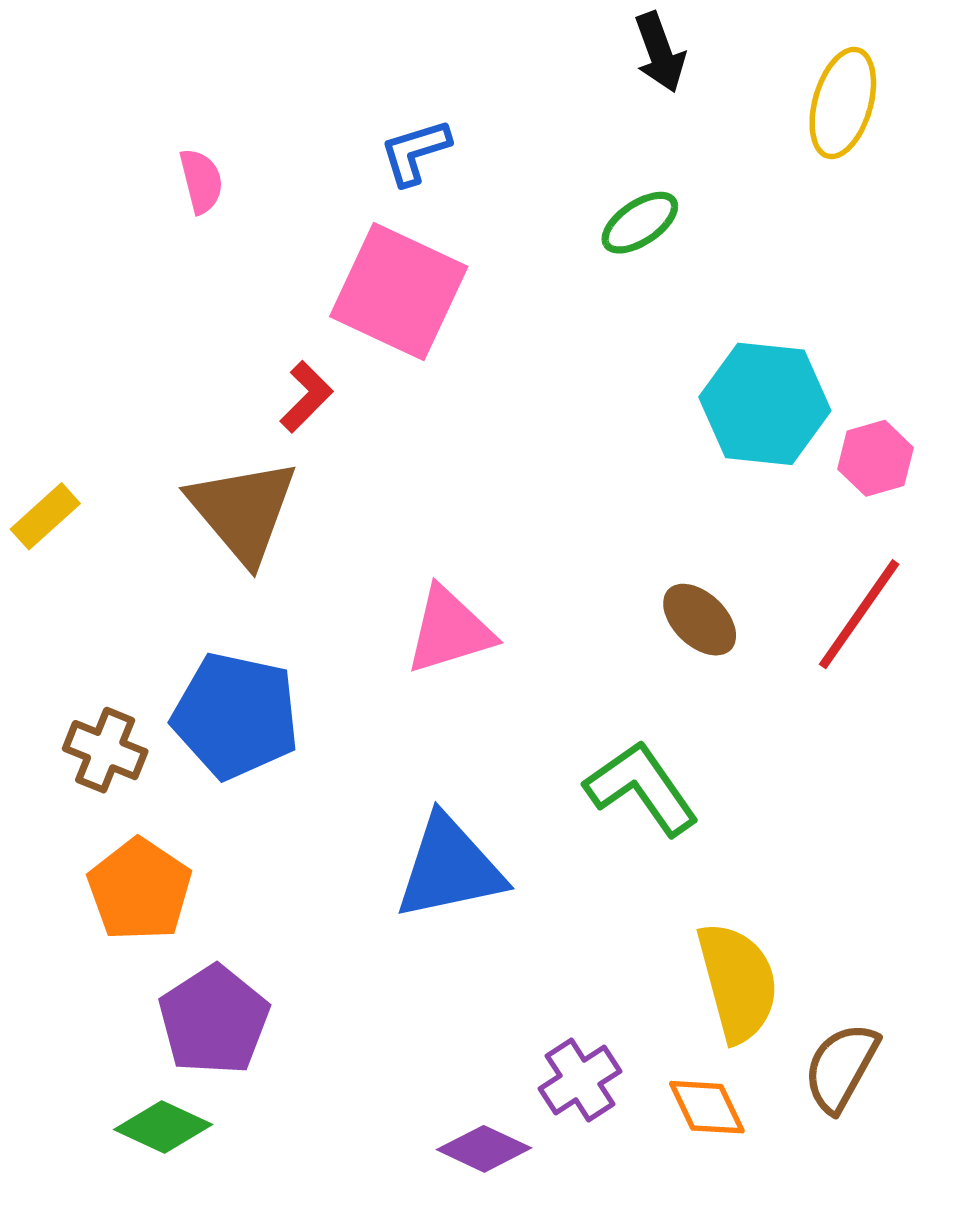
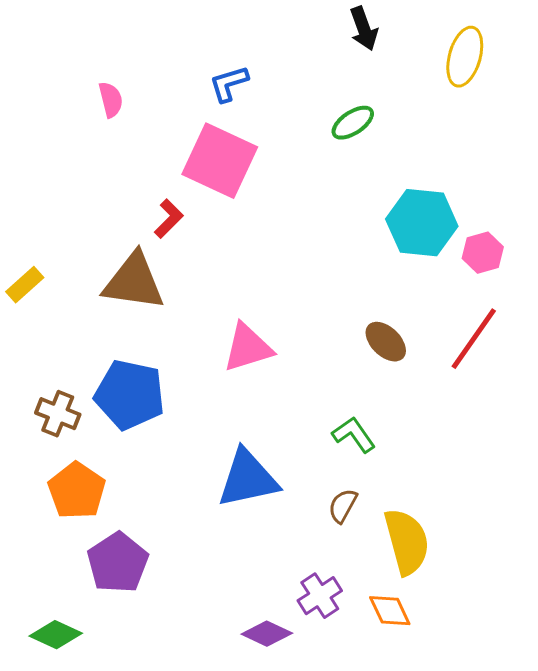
brown triangle: (243, 511) -> (134, 282), turned -42
green L-shape: (642, 788) -> (354, 435), size x0.7
brown semicircle: (841, 1067) -> (343, 506), moved, size x0.7
green diamond: (163, 1127) -> (56, 635), moved

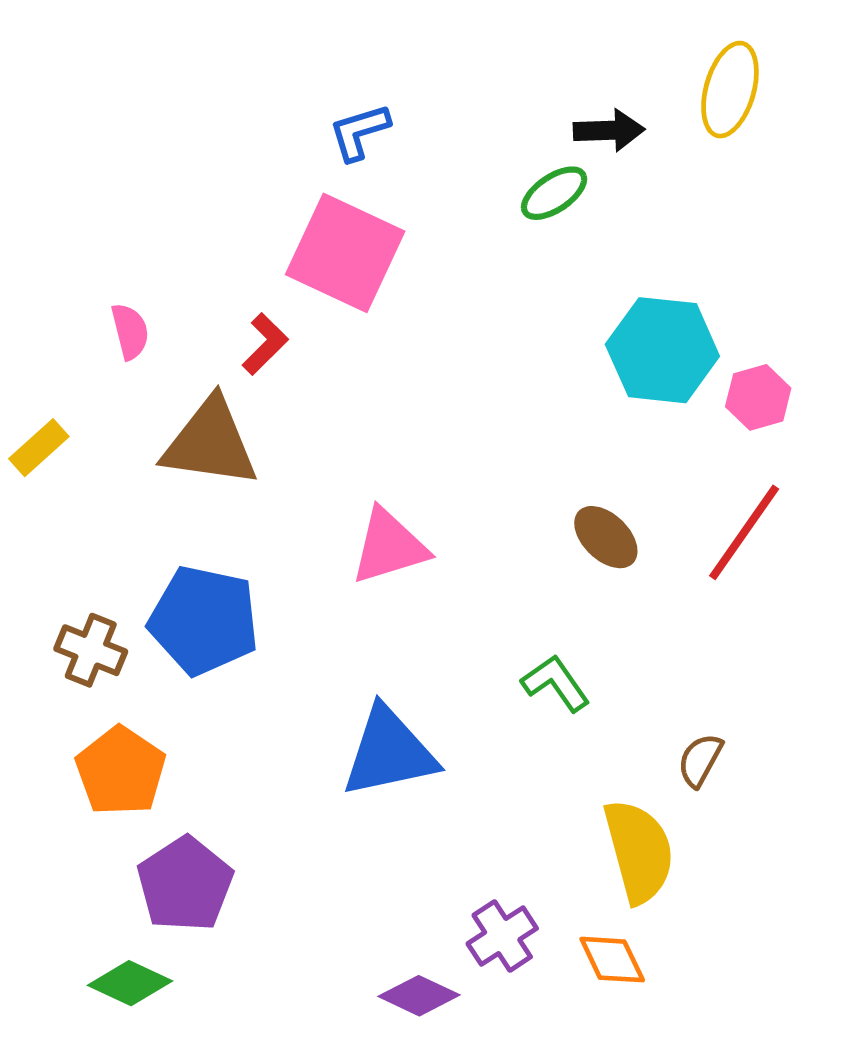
black arrow: (364, 29) -> (609, 130), moved, turned -72
pink semicircle: (111, 100) -> (130, 331), moved
brown semicircle: (343, 506) -> (700, 760), moved
green diamond: (56, 635) -> (130, 983), moved

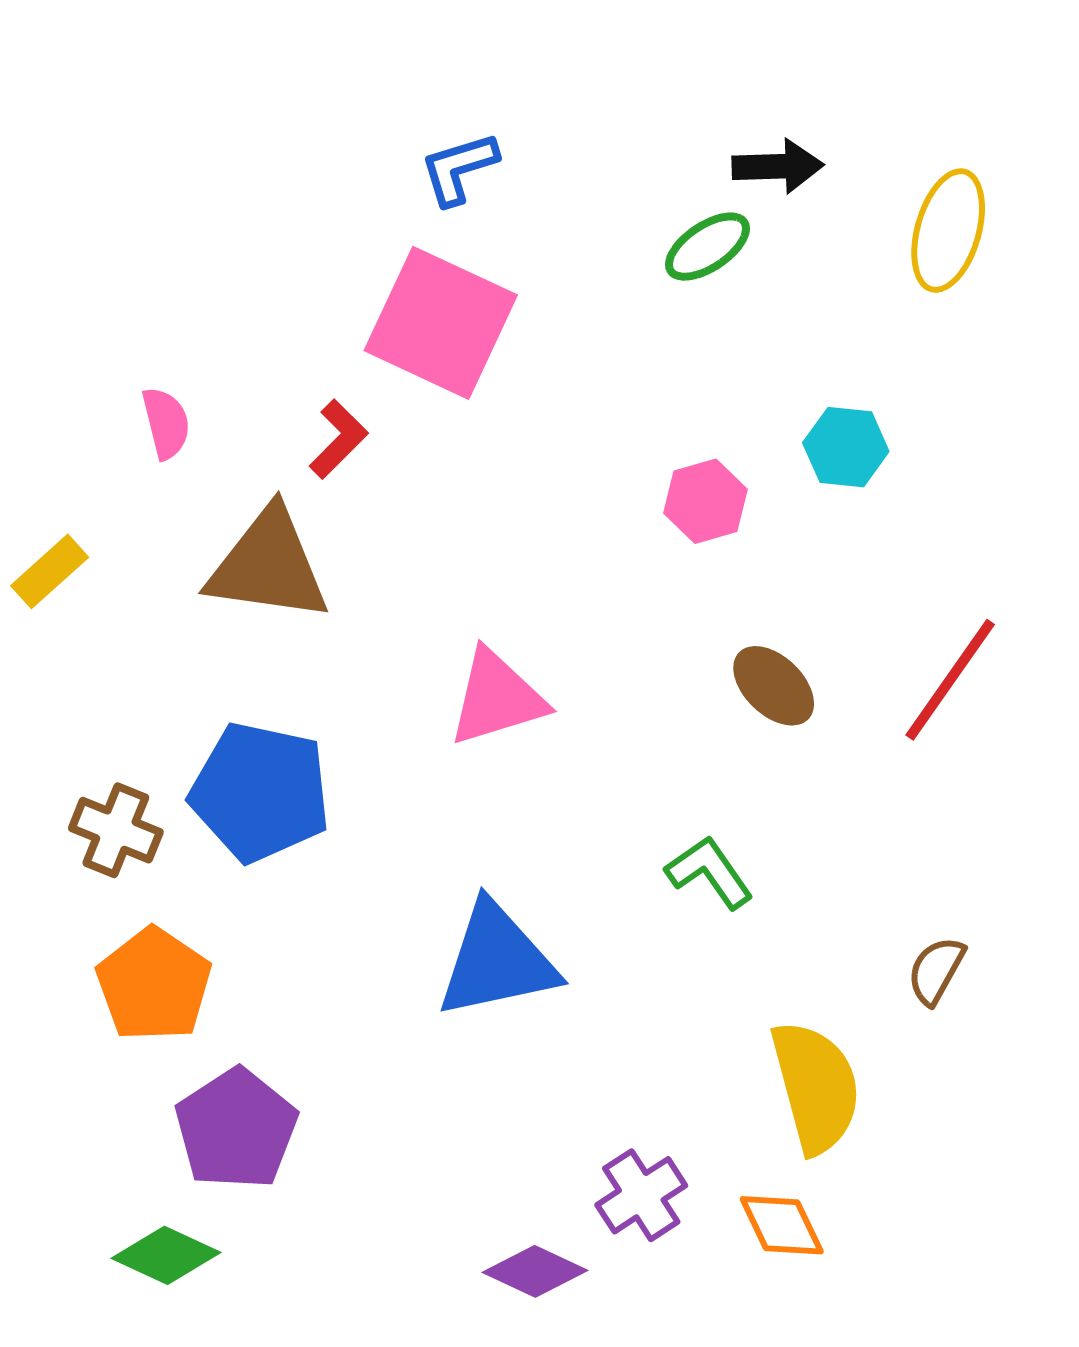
yellow ellipse: (730, 90) -> (948, 231), moved
cyan hexagon: (662, 350) -> (846, 447), size x0.6
pink hexagon: (758, 397) -> (705, 501), moved
brown semicircle: (700, 760) -> (936, 971), moved

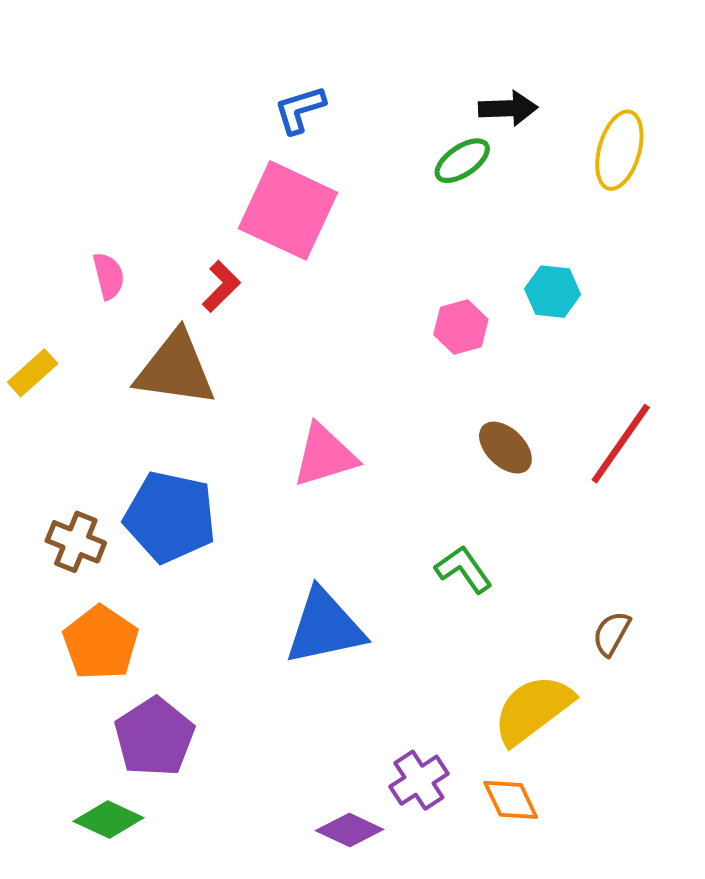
yellow semicircle: (816, 1087) -> (533, 709), turned -112

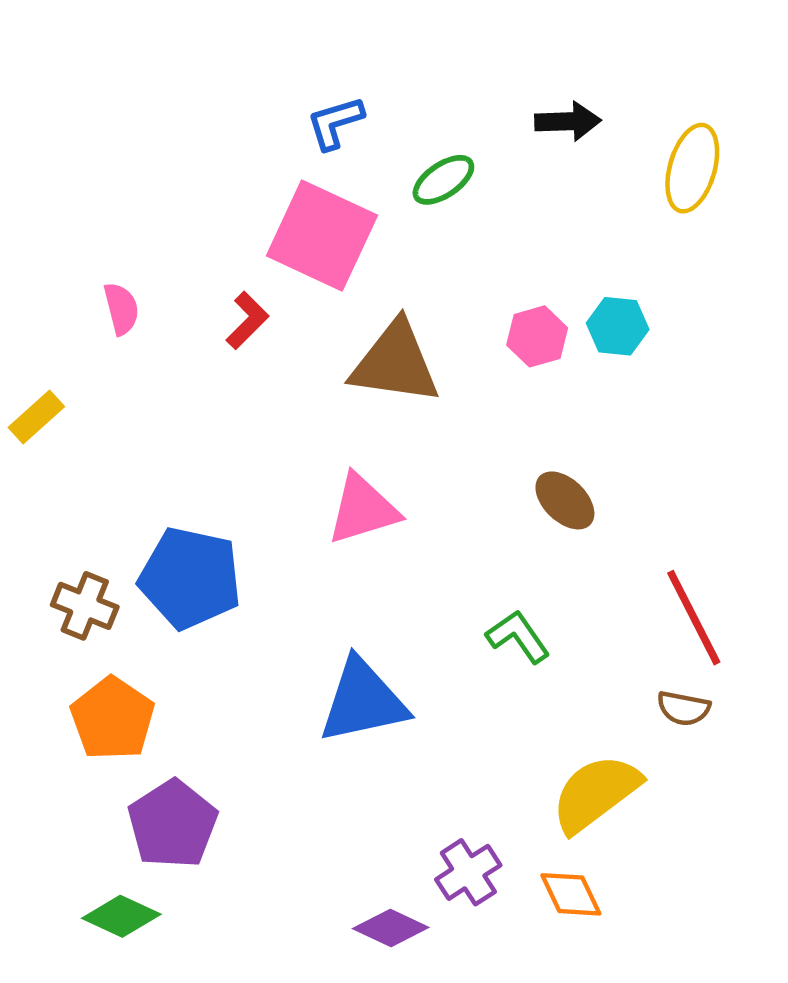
green ellipse: (462, 161) -> (443, 180), moved
pink hexagon: (461, 327) -> (537, 336), moved
brown triangle: (175, 369) -> (395, 363), moved
red line: (621, 444) -> (694, 618), moved, turned -62
brown semicircle: (612, 634) -> (684, 708), turned -108

